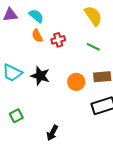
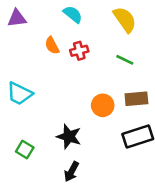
cyan semicircle: (36, 16) -> (73, 14), moved
black star: (40, 76) -> (69, 137), moved
green square: (16, 116) -> (25, 150), turned -32

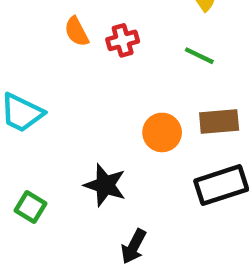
black arrow: (71, 172) -> (134, 246), moved

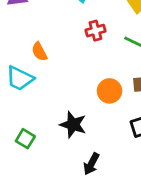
orange semicircle: (77, 32) -> (39, 52), moved
red cross: (123, 40) -> (95, 31), moved

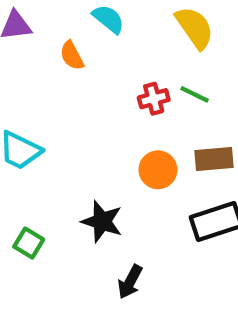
red cross: (95, 31) -> (154, 99), moved
orange semicircle: (39, 52) -> (72, 56), moved

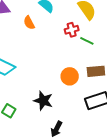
red cross: (154, 99) -> (72, 30), moved

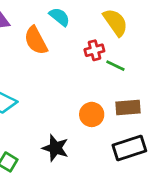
orange semicircle: (29, 23) -> (36, 40), size x1.5

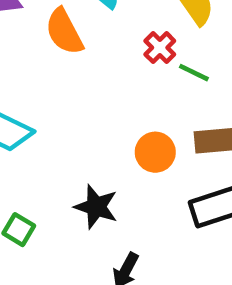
red cross: (94, 50) -> (160, 48), turned -30

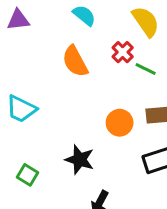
orange semicircle: (64, 32) -> (75, 61), moved

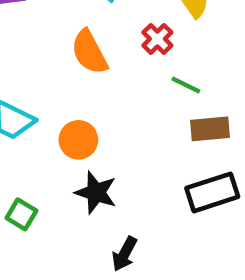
green line: (146, 69) -> (186, 85), moved
orange circle: (120, 123) -> (78, 140), moved

